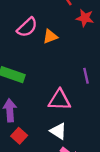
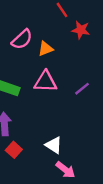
purple line: (86, 76) -> (82, 89), turned 63
pink triangle: (59, 100) -> (46, 82), moved

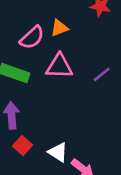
pink semicircle: (22, 39) -> (32, 38), moved
white triangle: (54, 145) -> (58, 152), moved

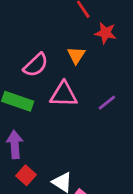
orange triangle: (59, 28) -> (76, 55), moved, turned -36

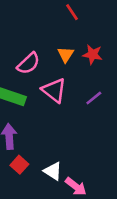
red star: (105, 33) -> (93, 54), moved
pink triangle: (64, 94) -> (54, 90), turned 36

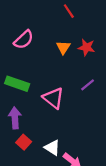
pink semicircle: (28, 63) -> (24, 40), moved
pink triangle: (54, 90) -> (53, 98), moved

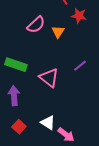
pink semicircle: (24, 40) -> (36, 25), moved
red star: (86, 47) -> (79, 16), moved
red square: (24, 142) -> (19, 127), moved

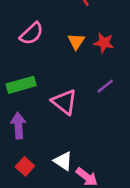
red star: (79, 16) -> (104, 43), moved
pink semicircle: (36, 25) -> (32, 34), moved
green rectangle: (16, 65) -> (21, 85), turned -35

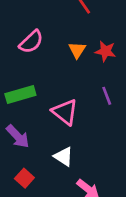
purple line: (105, 86) -> (107, 96), turned -72
purple arrow: (18, 126) -> (18, 136), turned 140
white triangle: (63, 161) -> (64, 157), moved

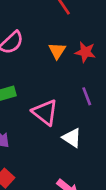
white triangle: (64, 157) -> (72, 138), moved

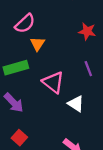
orange triangle: (57, 51) -> (37, 44), moved

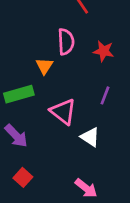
pink semicircle: (25, 23) -> (66, 42), moved, turned -50
purple line: (88, 69) -> (105, 95), turned 42

